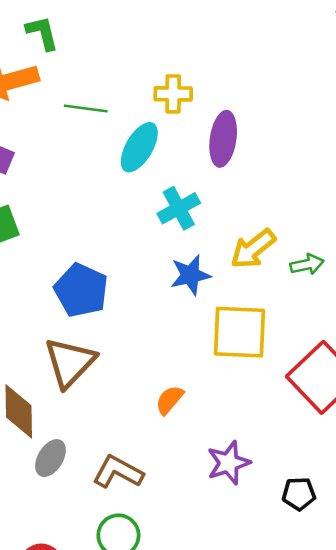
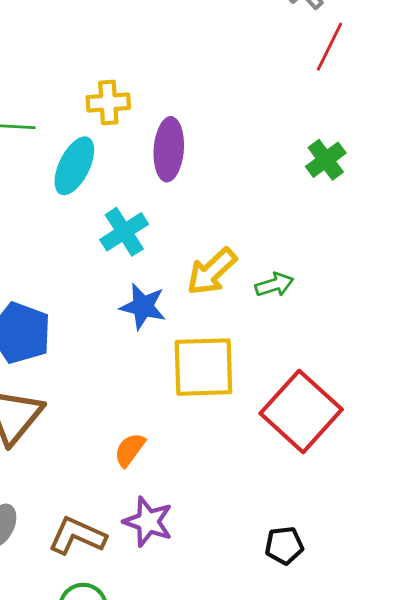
blue star: (190, 275) -> (143, 306), turned 30
purple star: (229, 463) -> (148, 522), moved, turned -30

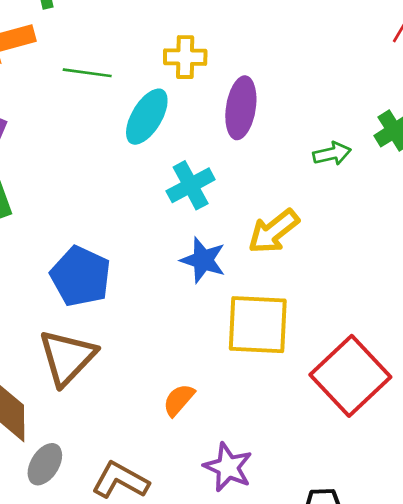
green arrow: (274, 285) -> (332, 154), moved
purple star: (148, 522) -> (228, 467), moved

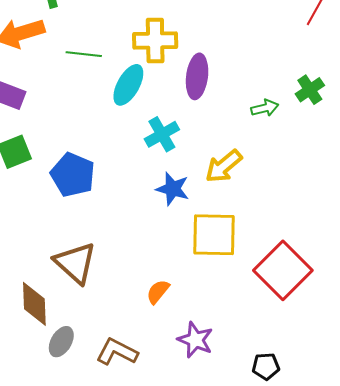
yellow cross: (185, 57) -> (155, 40), size x1.4
blue pentagon: (81, 276) -> (73, 175), moved
brown triangle: (67, 357) -> (75, 263), turned -30

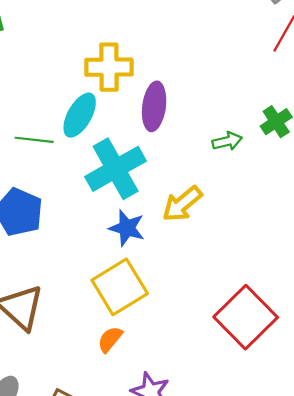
green line: (84, 54) -> (34, 140), moved
cyan cross: (162, 134) -> (116, 169), size x1.6
yellow square: (214, 235) -> (120, 287), moved, turned -33

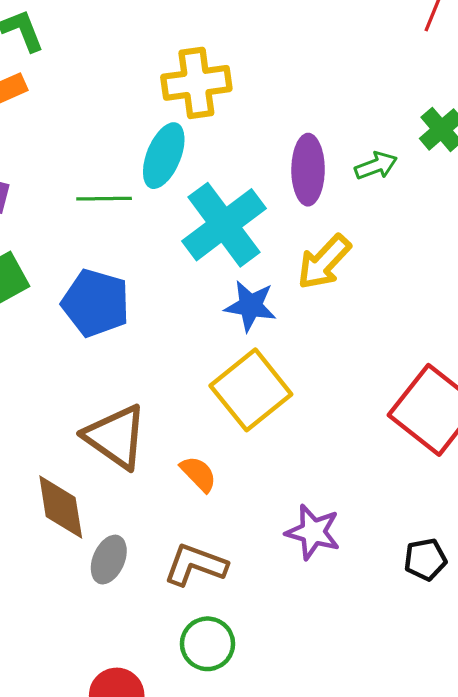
purple ellipse: (154, 106) -> (308, 170), moved
orange semicircle: (110, 339) -> (198, 474), moved, turned 104

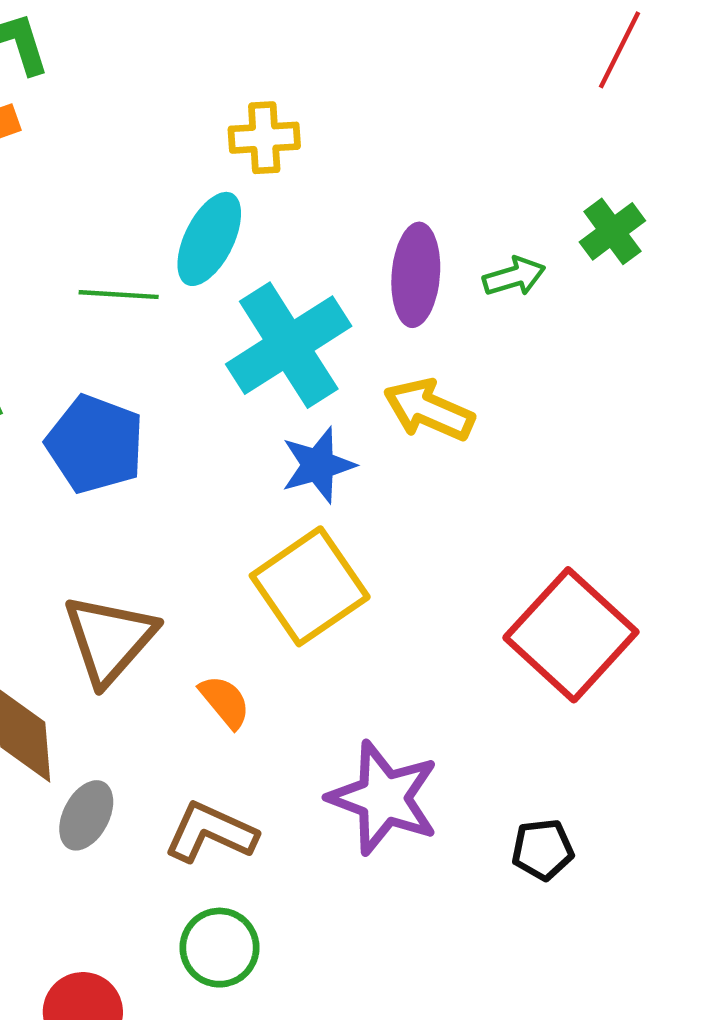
yellow cross: (196, 83) -> (264, 138), size x0.7
yellow arrow: (324, 262) -> (429, 410), turned 66
blue star: (250, 306) -> (318, 465), turned -30
brown triangle: (116, 437) -> (109, 639), turned 32
purple star: (313, 532) -> (384, 798), size x1.4

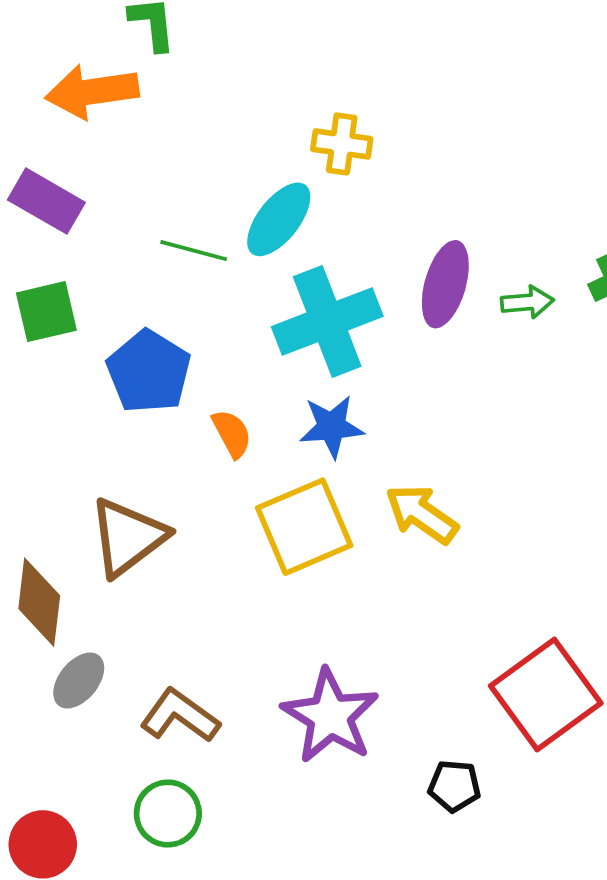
yellow arrow: (429, 410) -> (422, 514), moved
red square: (571, 635) -> (546, 694), moved
orange semicircle: (225, 702) -> (232, 434), moved

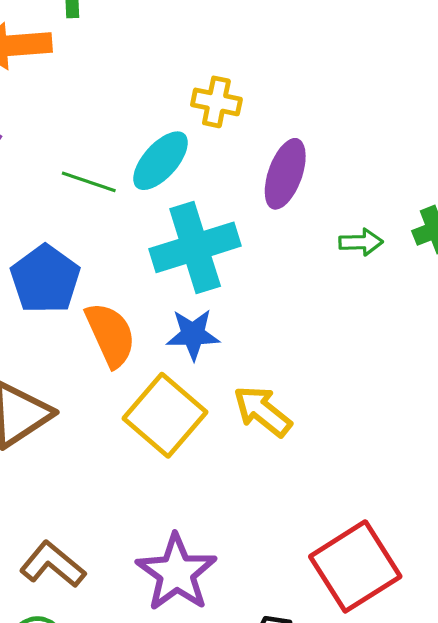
purple ellipse: (445, 284) -> (285, 174), moved
orange semicircle: (232, 434) -> (110, 335), size x1.6
yellow square: (304, 527) -> (165, 415), turned -30

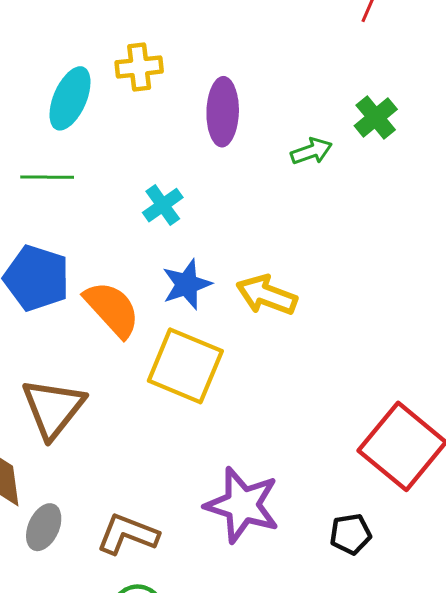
cyan ellipse: (161, 161) -> (70, 98), moved
cyan cross: (195, 247) -> (163, 205), size x0.5
yellow arrow: (263, 411) -> (267, 295), moved

